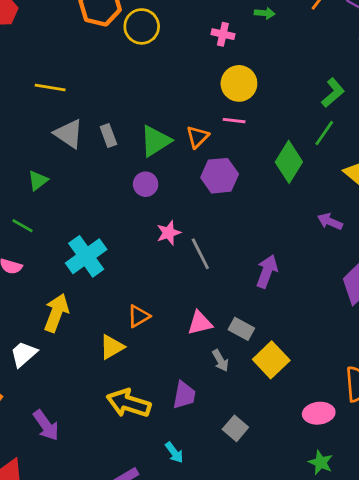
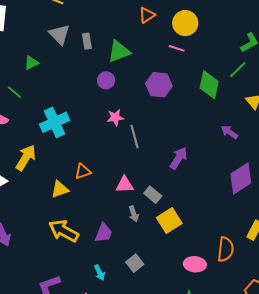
orange triangle: (197, 137) -> (147, 15), moved
green diamond: (289, 162) -> (209, 85), turned -32
cyan arrow: (174, 453) -> (100, 273), moved

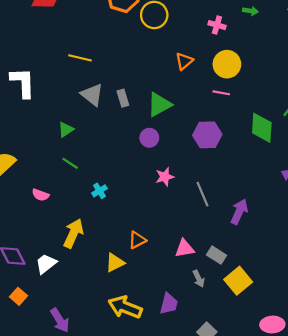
green line: (14, 92) -> (70, 163), moved
cyan cross: (55, 122) -> (99, 191), size x0.5
gray line: (135, 136) -> (203, 194), moved

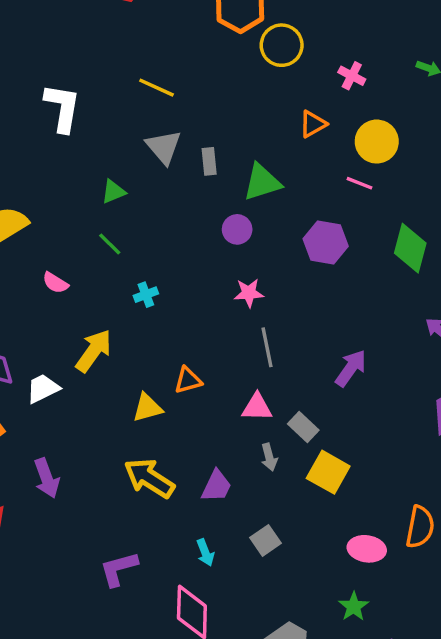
pink cross: (217, 25) -> (352, 76), moved
gray line: (203, 194) -> (267, 347), moved
yellow square: (238, 281) -> (328, 472), turned -32

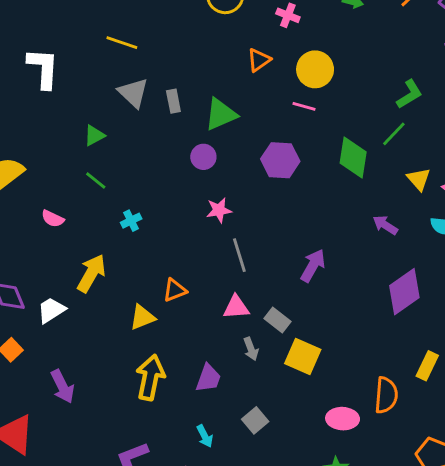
yellow arrow: (149, 478) -> (150, 377), turned 75

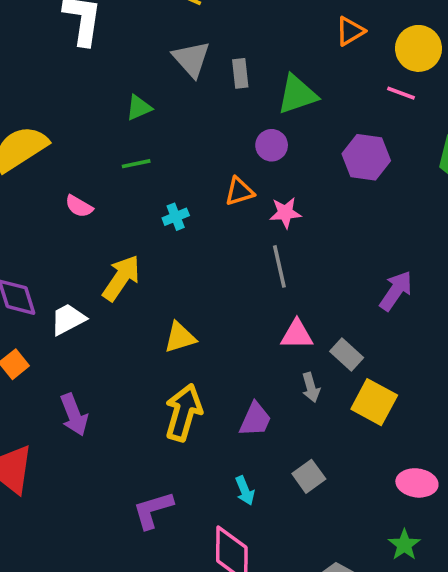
green line: (96, 181) -> (136, 164), turned -55
gray line: (239, 255) -> (279, 266), moved
orange triangle: (175, 290) -> (239, 191), moved

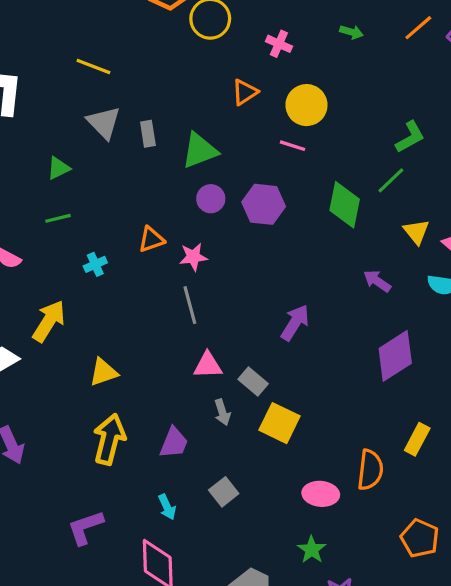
purple circle: (272, 145) -> (211, 199), moved

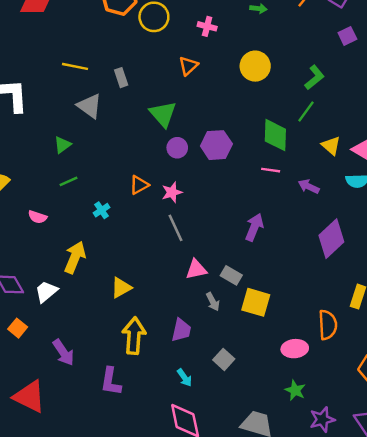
yellow circle: (306, 105) -> (255, 66), moved
gray rectangle: (148, 134) -> (121, 78), moved
pink line: (292, 146) -> (271, 170), moved
green triangle: (200, 151) -> (163, 114), turned -40
purple L-shape: (85, 527) -> (111, 381), moved, turned -52

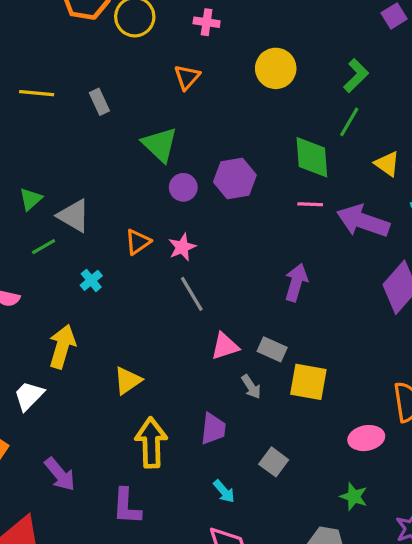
gray triangle: (90, 106) -> (74, 216), moved
purple arrow: (309, 187) -> (363, 221), size x1.8
green star: (295, 390) -> (354, 497), moved

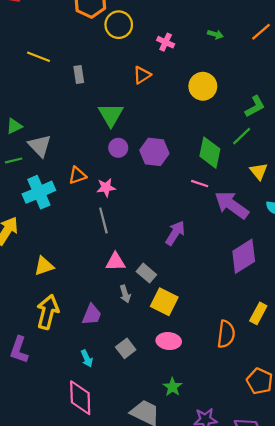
cyan cross: (91, 280) -> (39, 192), size x2.0
pink ellipse: (366, 438) -> (169, 341), moved

